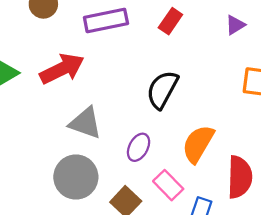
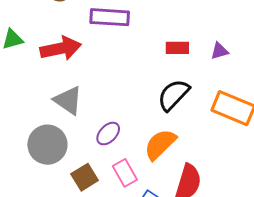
red rectangle: (170, 21) -> (177, 48), moved, turned 40
black semicircle: (162, 90) -> (174, 95), moved

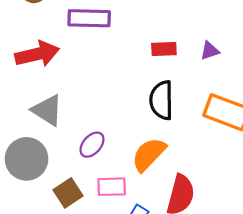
black semicircle: (174, 95) -> (161, 100), turned -42
pink rectangle: (125, 173) -> (112, 187), turned -60

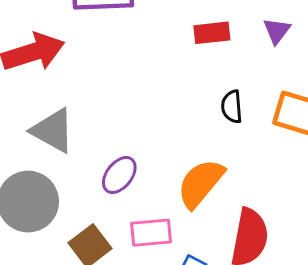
purple triangle: (210, 51) -> (277, 31), turned -30
black semicircle: (161, 100) -> (232, 107), moved, size x0.6

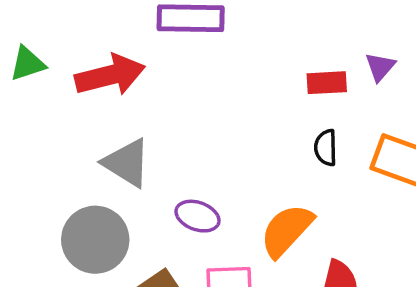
red rectangle: (212, 33) -> (327, 83), moved
purple ellipse: (119, 175) -> (198, 216), turned 69

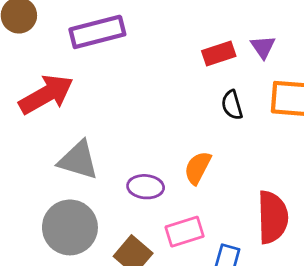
purple triangle: (380, 67) -> (263, 47), moved
orange semicircle: (287, 230) -> (198, 168), moved, size x0.7

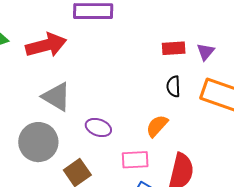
orange semicircle: (198, 168) -> (157, 126), moved
pink rectangle: (185, 232) -> (135, 160), moved

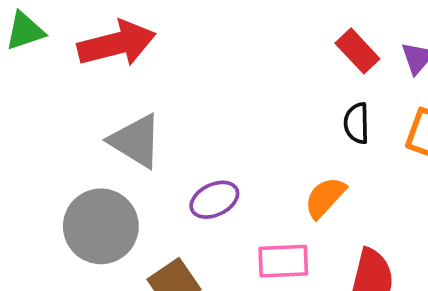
red rectangle: (174, 48) -> (357, 51), turned 50
purple ellipse: (98, 128) -> (214, 200), turned -45

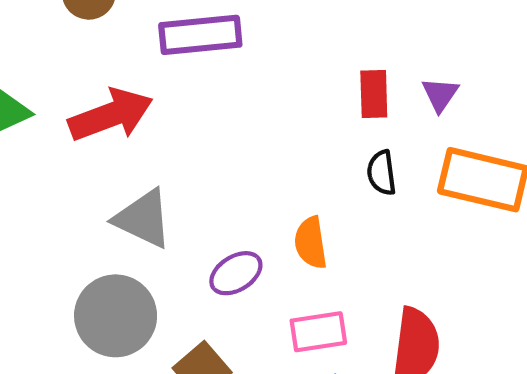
red rectangle: (357, 51) -> (374, 94), turned 48
orange semicircle: (325, 197) -> (311, 243), moved, turned -45

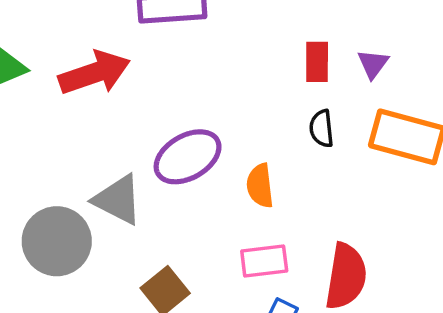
gray triangle: (143, 219) -> (118, 200), moved
purple ellipse: (236, 273) -> (188, 157), moved, size x1.5
gray circle: (116, 316) -> (57, 241), moved

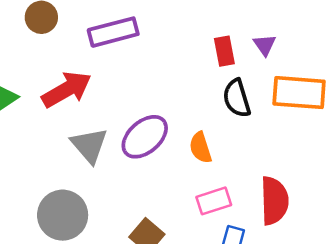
black semicircle: (322, 128) -> (237, 98), size x1.4
gray triangle: (118, 200) -> (89, 145), moved, turned 33

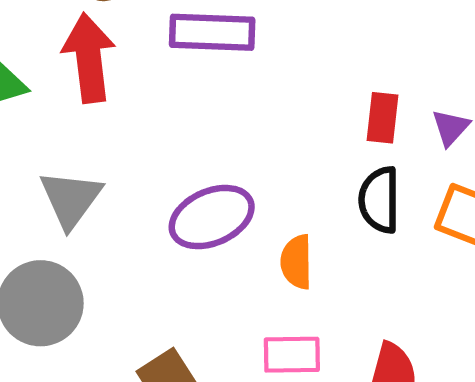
red arrow: (67, 89) -> (89, 58), moved, turned -84
gray triangle: (89, 145) -> (71, 199), moved

